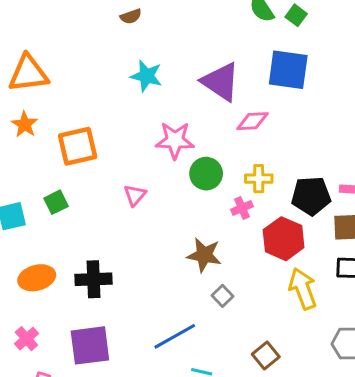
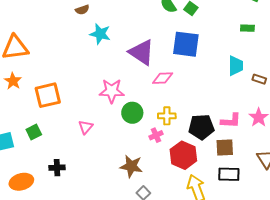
cyan star: (146, 76) -> (100, 34), moved
black cross: (94, 279) -> (57, 168), moved, size x0.7

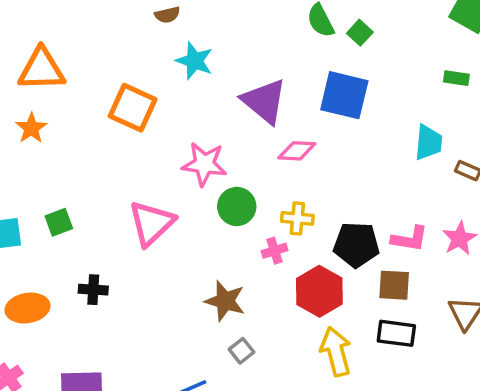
orange square: (48, 95) -> (133, 108), moved, turned 32
pink triangle: (86, 127) -> (151, 223), size x1.8

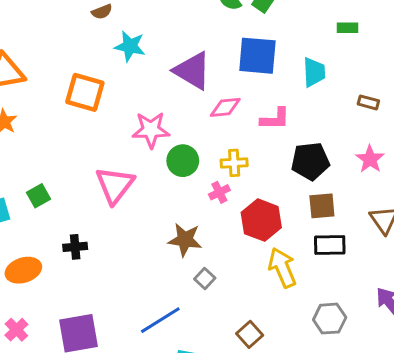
cyan trapezoid: (428, 142) -> (314, 72), moved
pink L-shape: (410, 239) -> (275, 119), moved
black pentagon: (356, 245) -> (310, 161), moved

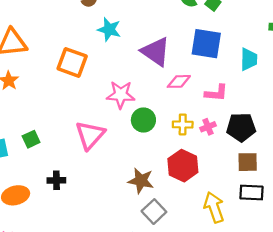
pink cross: (219, 192) -> (208, 127), moved
red hexagon: (261, 220) -> (183, 166), moved
gray square: (205, 279) -> (154, 212), size x1.5

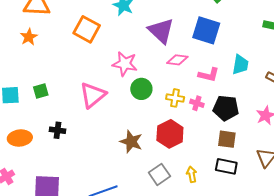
cyan trapezoid: (249, 59) -> (240, 65), moved
pink cross: (208, 127) -> (197, 103), turned 32
yellow arrow: (214, 207) -> (192, 174), size x0.6
gray square: (154, 212) -> (159, 174), moved

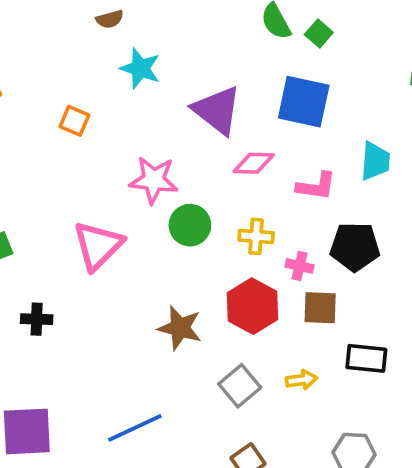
orange square: (87, 29) -> (74, 121), size x0.6
pink cross: (197, 103) -> (299, 266), moved
brown square: (227, 139) -> (320, 308), moved
yellow arrow: (192, 174) -> (301, 380), turned 98

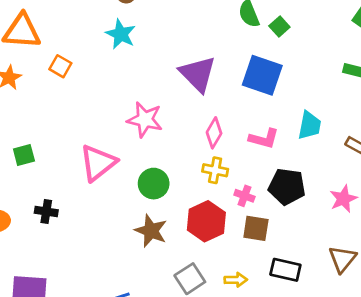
cyan star: (140, 68) -> (121, 34), moved
orange square: (74, 121) -> (60, 66), moved
pink diamond: (254, 163) -> (214, 133), moved, turned -68
green circle: (190, 225) -> (154, 184), moved

